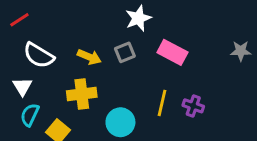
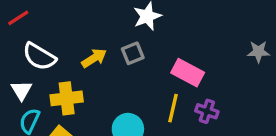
pink rectangle: (172, 52) -> (188, 73), moved
yellow arrow: (89, 57) -> (94, 58), turned -55
yellow cross: (82, 94) -> (67, 98), moved

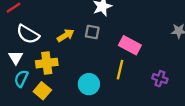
gray square: (133, 53) -> (92, 32), turned 32
purple cross: (207, 111) -> (160, 79), moved

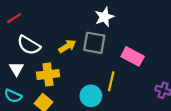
gray square: (92, 32) -> (94, 43), size x1.5
yellow line: (120, 70) -> (111, 81), moved
cyan semicircle: (21, 79) -> (13, 96), moved, turned -91

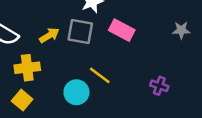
pink rectangle: (133, 56) -> (122, 30), moved
yellow line: (111, 81) -> (100, 75), turned -66

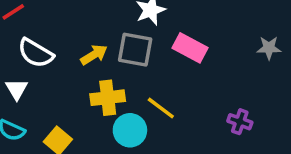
yellow cross: (27, 68) -> (108, 98), moved

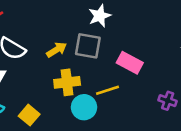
pink rectangle: (190, 48) -> (130, 63), moved
yellow line: (161, 108) -> (108, 90), turned -55

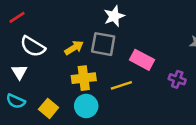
purple cross: (168, 101) -> (177, 79), moved
cyan circle: (84, 107) -> (86, 106), moved

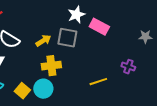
pink rectangle: (142, 60) -> (99, 27), moved
yellow line: (121, 85) -> (98, 82), moved
cyan circle: (86, 106) -> (43, 89), moved

